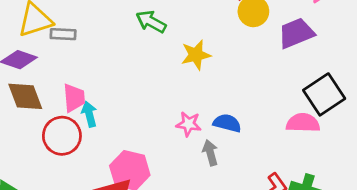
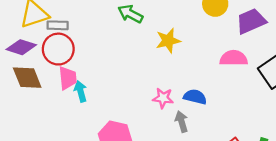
pink semicircle: (303, 123) -> (234, 58), moved
red circle: (62, 136) -> (58, 49), moved

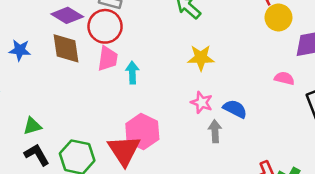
yellow star: (168, 41) -> (201, 58), moved
pink semicircle: (234, 58) -> (284, 78), size x0.7
cyan arrow: (81, 91) -> (132, 73), moved

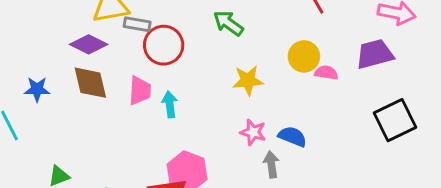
yellow circle: (278, 17) -> (304, 56), moved
red circle: (105, 26) -> (164, 45), moved
pink semicircle: (284, 78) -> (326, 73), moved

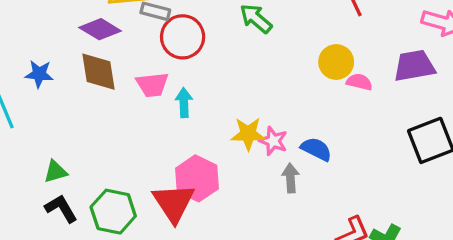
yellow star: (248, 80) -> (248, 134), moved
pink trapezoid: (140, 91) -> (152, 85), turned 76

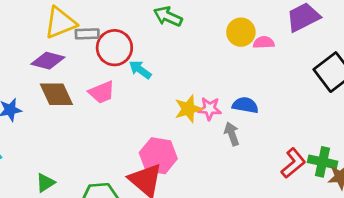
cyan arrow: (184, 103) -> (140, 70), moved, turned -35

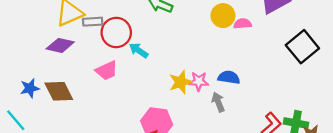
brown diamond: (56, 94) -> (59, 91), moved

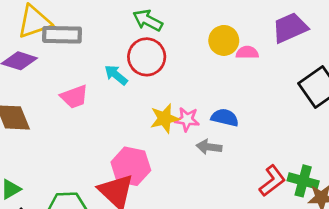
gray rectangle: (93, 22) -> (62, 35), size x1.5
red circle: (116, 32) -> (147, 57), moved
gray arrow: (218, 102) -> (209, 147), turned -66

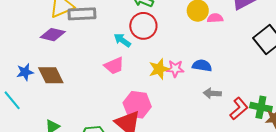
pink trapezoid: (74, 97) -> (114, 66), moved
gray arrow: (209, 147) -> (212, 93), moved

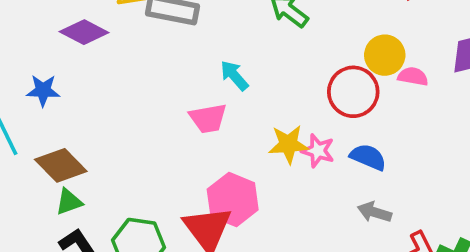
red circle: (143, 26) -> (353, 92), moved
purple diamond: (53, 35) -> (84, 32), moved
brown diamond: (51, 75) -> (61, 165), moved, turned -32

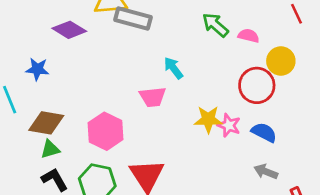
pink semicircle: (413, 76) -> (249, 36), moved
brown diamond: (61, 165) -> (46, 123), turned -40
pink hexagon: (233, 200) -> (105, 131), moved

